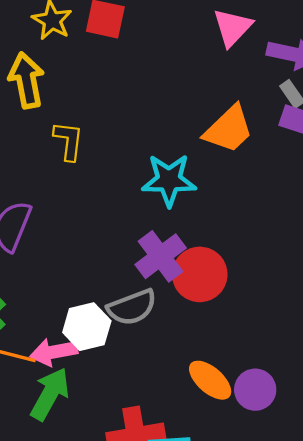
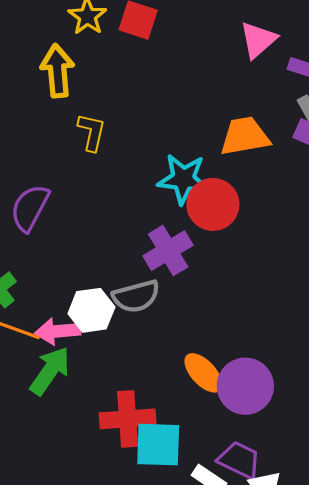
orange trapezoid: (229, 129) -> (245, 136), turned -152
red circle: (200, 274) -> (213, 204), moved
purple circle: (255, 390) -> (245, 386), size x1.4

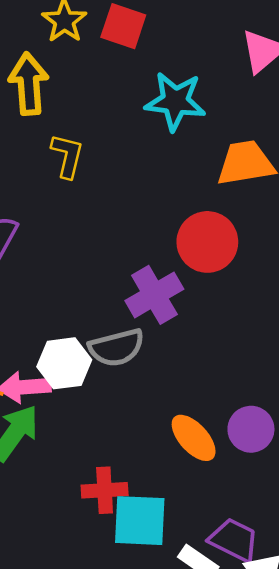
cyan star: (183, 179) -> (175, 101), moved
purple circle: (245, 386) -> (251, 429), moved, size x0.7
red cross: (128, 419) -> (105, 490), size x0.7

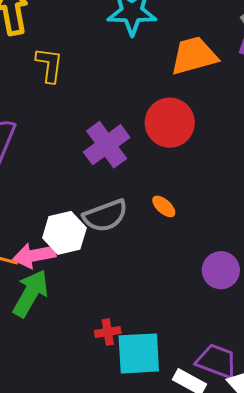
purple cross: (154, 295) -> (107, 145), moved
orange ellipse: (194, 438) -> (164, 206), moved, size x0.6
red cross: (105, 490) -> (108, 332), size x0.7

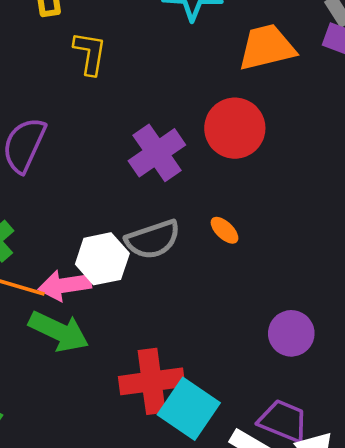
purple circle: (221, 270) -> (291, 333), moved
green arrow: (31, 293) -> (59, 331), turned 84
red cross: (108, 332) -> (152, 381), size x2.0
cyan square: (139, 353) -> (189, 409), turned 36

